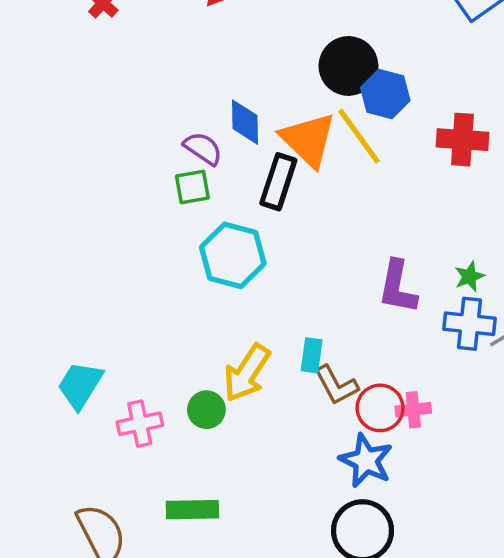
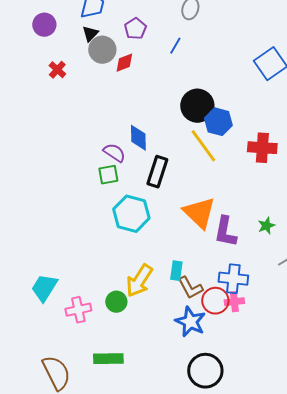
orange triangle: (308, 140) -> (199, 213), moved
blue cross: (469, 324) -> (233, 279), moved
blue star: (366, 461) -> (190, 322), moved

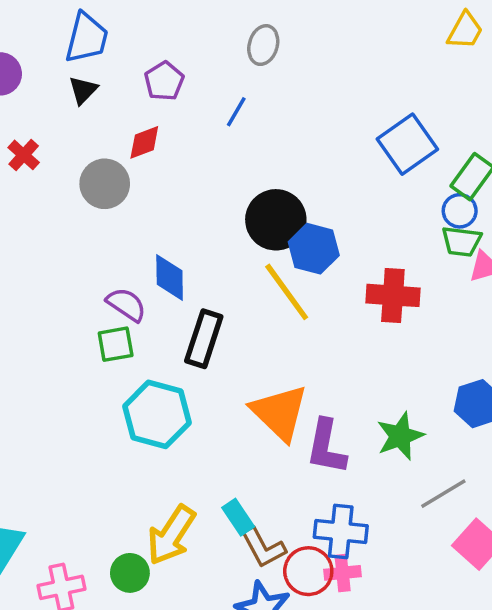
gray circle: (102, 50) -> (105, 184), moved
green star: (266, 226) -> (400, 436), size x1.5
cyan rectangle: (176, 271) -> (238, 517), turned -42

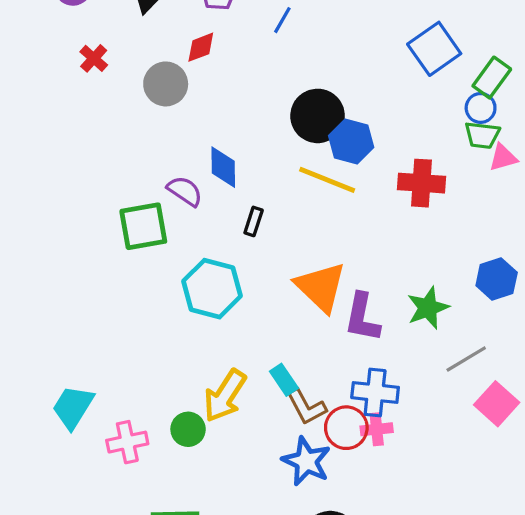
yellow line: (287, 292) -> (327, 180), turned -32
black rectangle: (204, 339) -> (254, 221), size x0.6
green square: (116, 344) -> (143, 226), moved, size x1.5

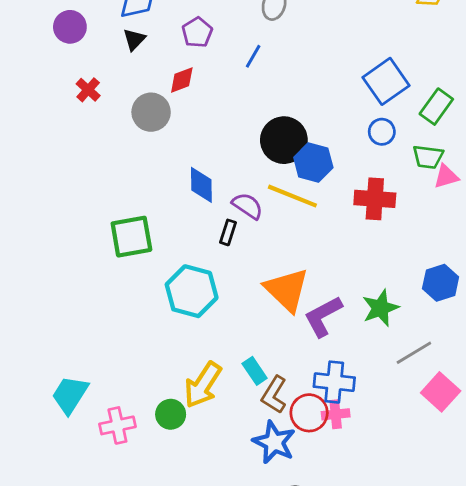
blue circle: (481, 108) -> (382, 132), moved
purple semicircle: (185, 191) -> (248, 206), moved
purple L-shape: (362, 317) -> (323, 316), turned 51
brown L-shape: (306, 407) -> (274, 395), turned 60

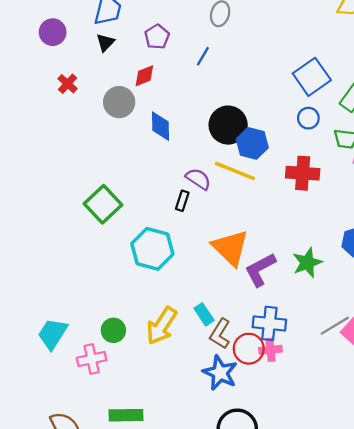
blue diamond: (201, 185) -> (160, 126), moved
green square: (131, 237) -> (103, 204), turned -33
gray line: (414, 353) -> (335, 326), moved
green circle: (171, 414) -> (113, 330), moved

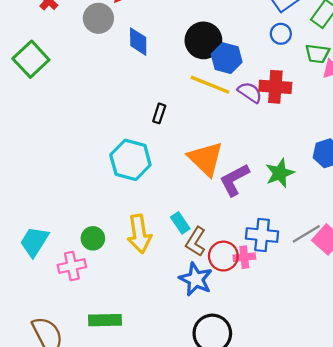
purple semicircle: (198, 179) -> (250, 92), moved
green square: (103, 204) -> (31, 59), moved
blue cross: (269, 323) -> (262, 235), moved
yellow arrow: (162, 326) -> (139, 234), turned -42

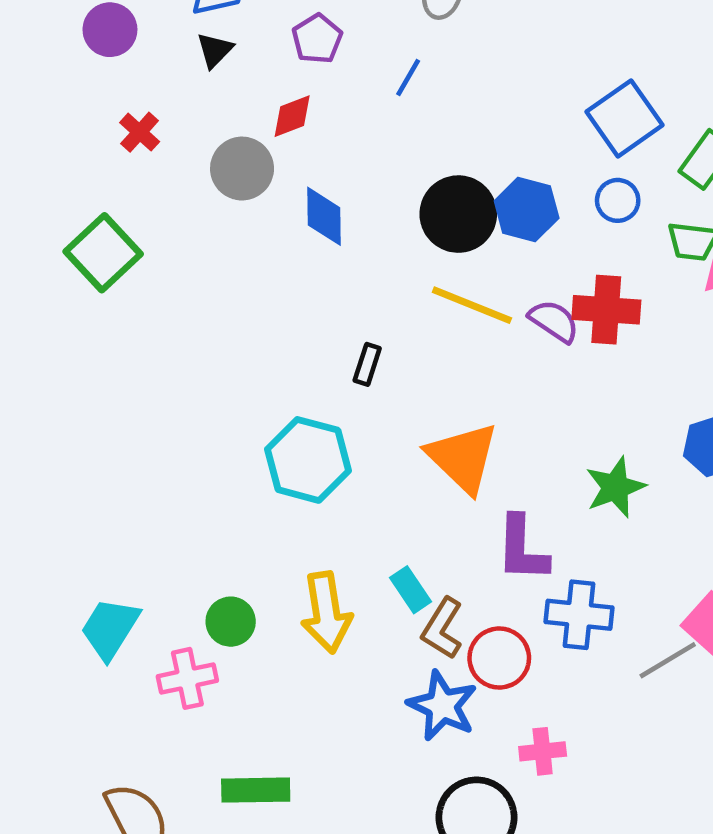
blue hexagon: (227, 58) -> (527, 210), moved
purple L-shape: (234, 180) -> (522, 549), moved, turned -60
gray line: (306, 234) -> (668, 660), moved
pink cross: (244, 257) -> (543, 751), moved

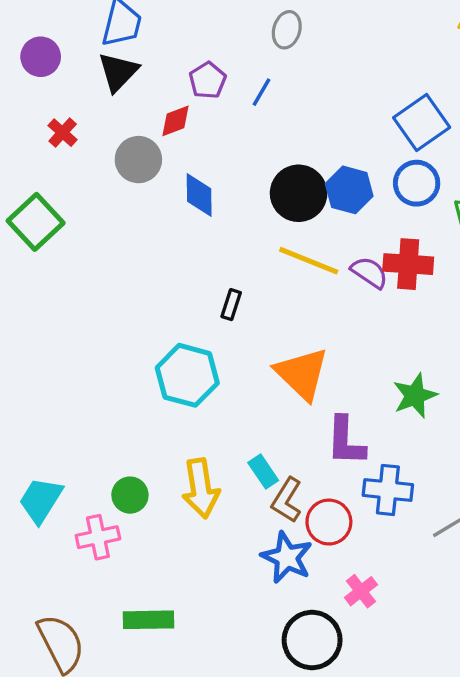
purple pentagon: (317, 39) -> (208, 80), moved
black triangle: (215, 50) -> (118, 72), size x1.5
blue circle: (618, 200) -> (417, 183), size x1.4
pink cross: (543, 751) -> (361, 591), turned -32

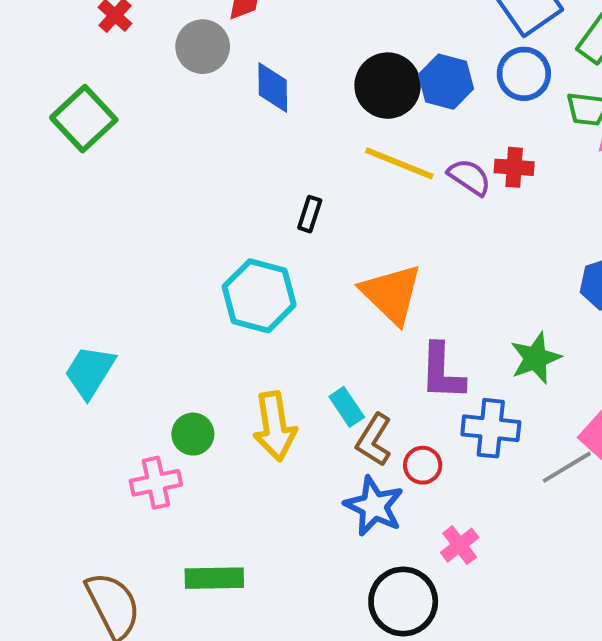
red cross: (408, 264) -> (514, 167), size x0.7
green star: (415, 396) -> (536, 358), moved
cyan trapezoid: (41, 500) -> (90, 372), moved
red circle: (329, 522) -> (423, 465), size x0.7

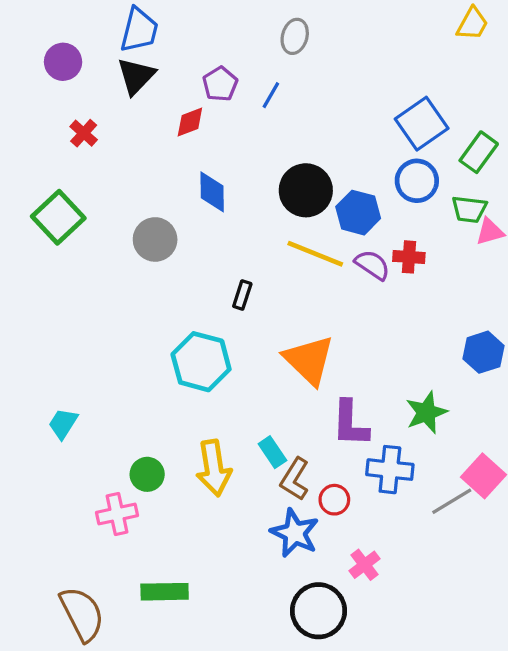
gray circle: (203, 47) -> (155, 239), moved
blue hexagon: (446, 82) -> (358, 213), moved
cyan trapezoid: (90, 372) -> (63, 424), size x0.7

